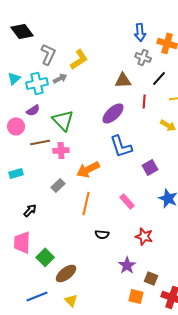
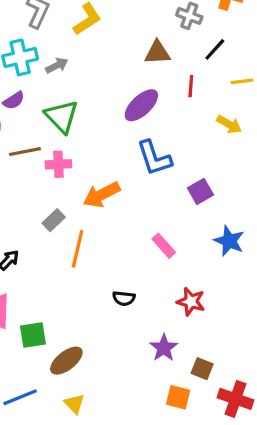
gray arrow: (60, 78) -> (57, 65), moved
orange line: (86, 203) -> (78, 249), moved
green square: (45, 257) -> (33, 335), turned 36

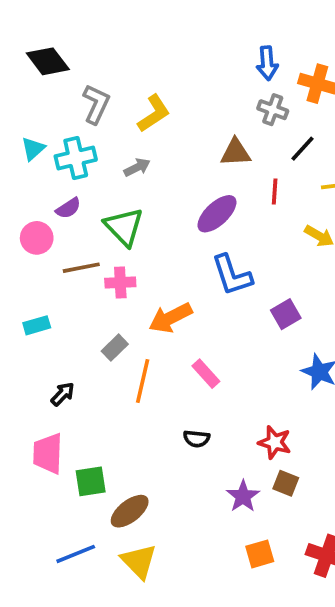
gray arrow: (57, 65) -> (137, 167), moved
pink rectangle: (164, 246) -> (206, 374), moved
brown square: (202, 369) -> (286, 483), moved
orange square: (178, 397) -> (260, 554), turned -30
yellow triangle: (74, 404) -> (139, 561), size x1.5

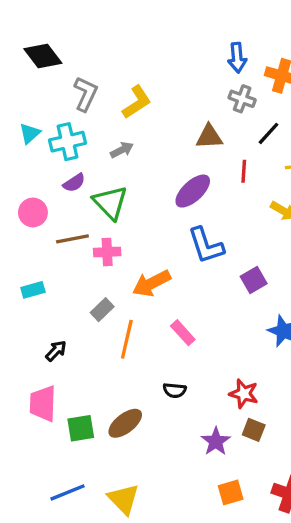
purple semicircle: (68, 208) -> (74, 183), moved
brown ellipse: (130, 511) -> (125, 423), moved

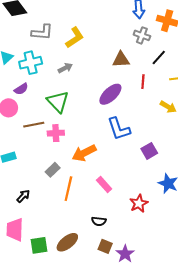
gray L-shape: (86, 94) -> (42, 32), turned 70
purple semicircle: (74, 183) -> (21, 89), moved
red star: (244, 394) -> (139, 203), moved, turned 30
brown square: (254, 430) -> (105, 246), moved

